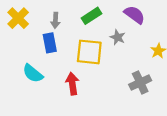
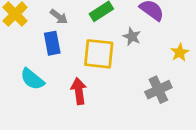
gray arrow: (55, 20) -> (59, 17), turned -56

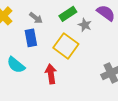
gray star: (132, 37) -> (85, 25), moved
yellow square: (99, 54) -> (66, 46), turned 30

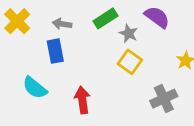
gray arrow: (36, 18) -> (62, 24), turned 152
yellow square: (66, 46) -> (130, 62), moved, size x0.7

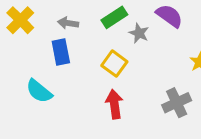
yellow square: (130, 62) -> (114, 64), moved
red arrow: (82, 100) -> (114, 104), moved

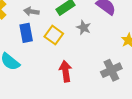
gray star: (139, 33) -> (84, 28), moved
yellow square: (114, 64) -> (54, 35), moved

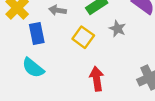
blue rectangle: (26, 33) -> (37, 33), moved

